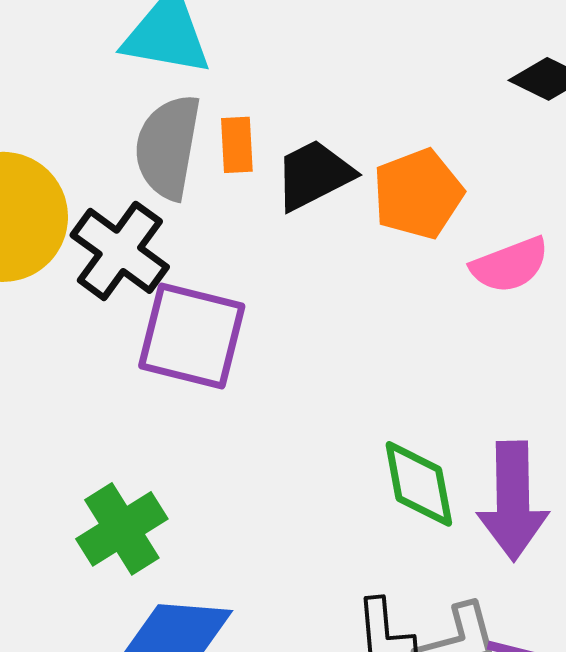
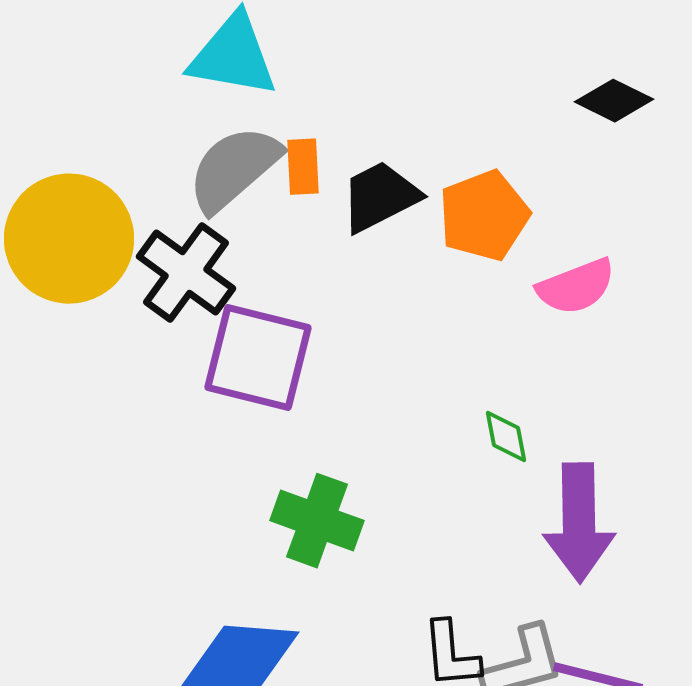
gray semicircle: (168, 147) -> (234, 169), turned 39
green diamond: (419, 484) -> (506, 437), moved, size x0.6
green cross: (122, 529) -> (317, 521), moved, turned -38

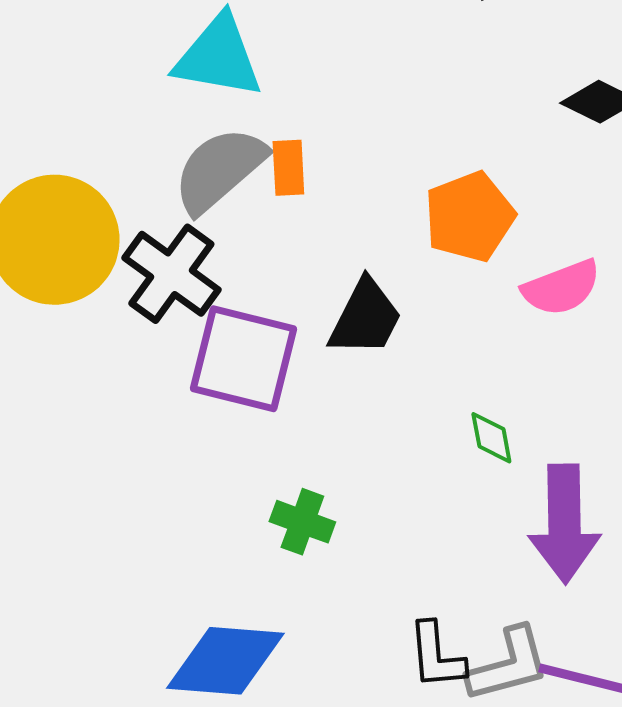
black trapezoid: (380, 197) -> (365, 318), moved, turned 144
green cross: (317, 521) -> (302, 522), size x0.7

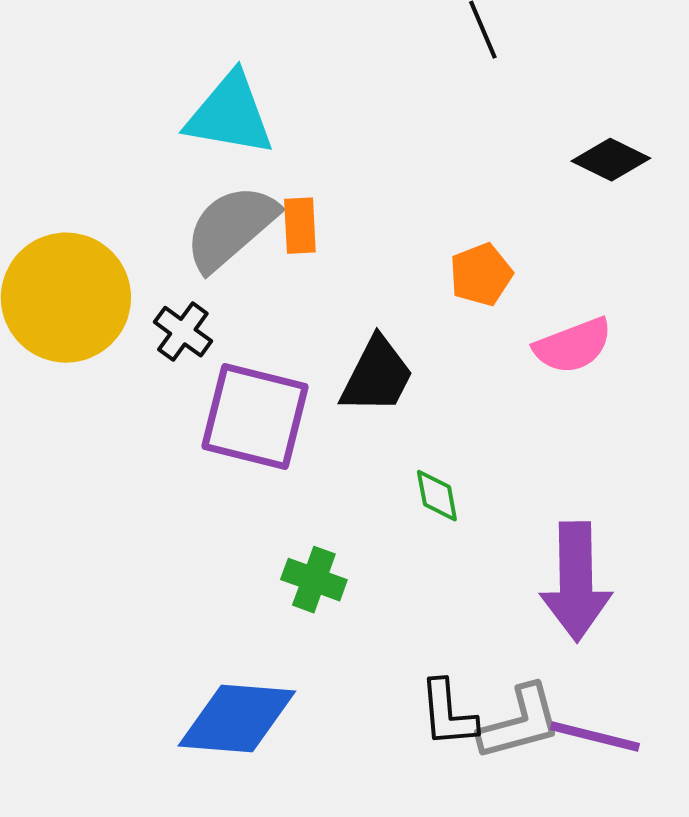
orange pentagon: (469, 217) -> (481, 275), size x0.7
black cross: (171, 274) -> (183, 332), size x0.6
green diamond: (491, 438) -> (437, 496), moved

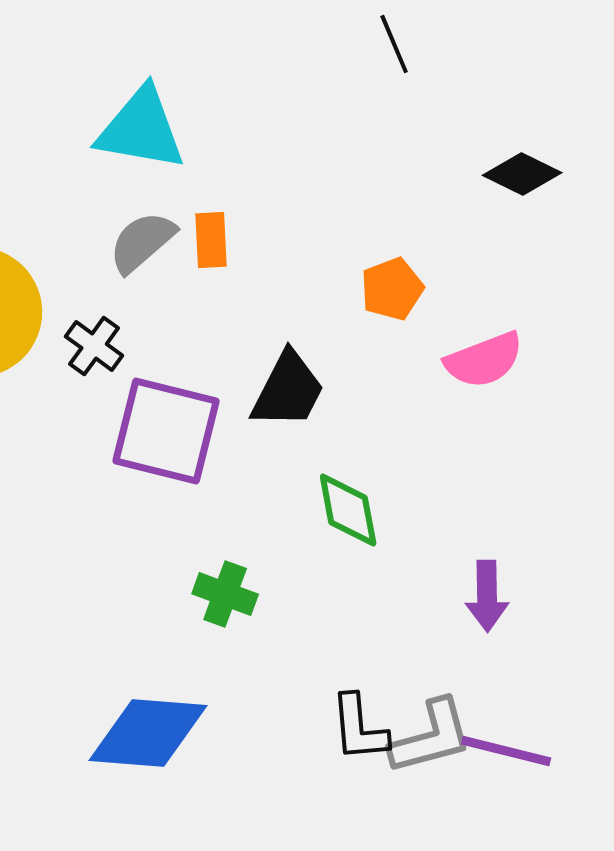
gray semicircle: (231, 228) -> (142, 242), size x0.7
green diamond: (437, 496) -> (348, 510), size x1.4
purple arrow: (576, 582) -> (487, 596), size x0.6

